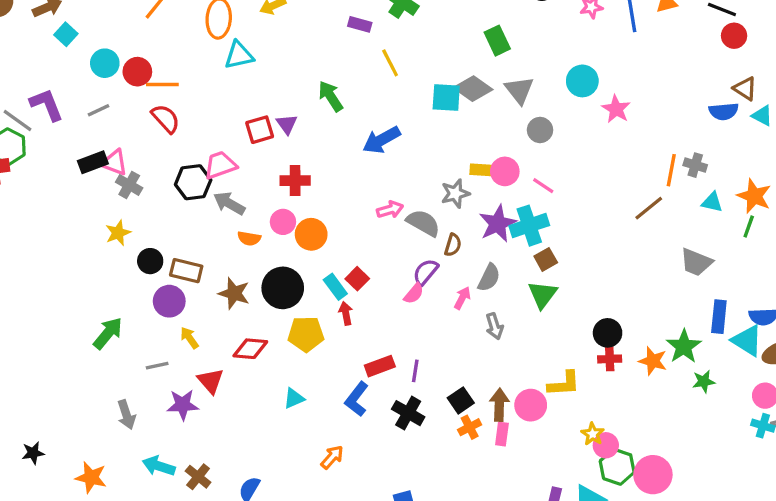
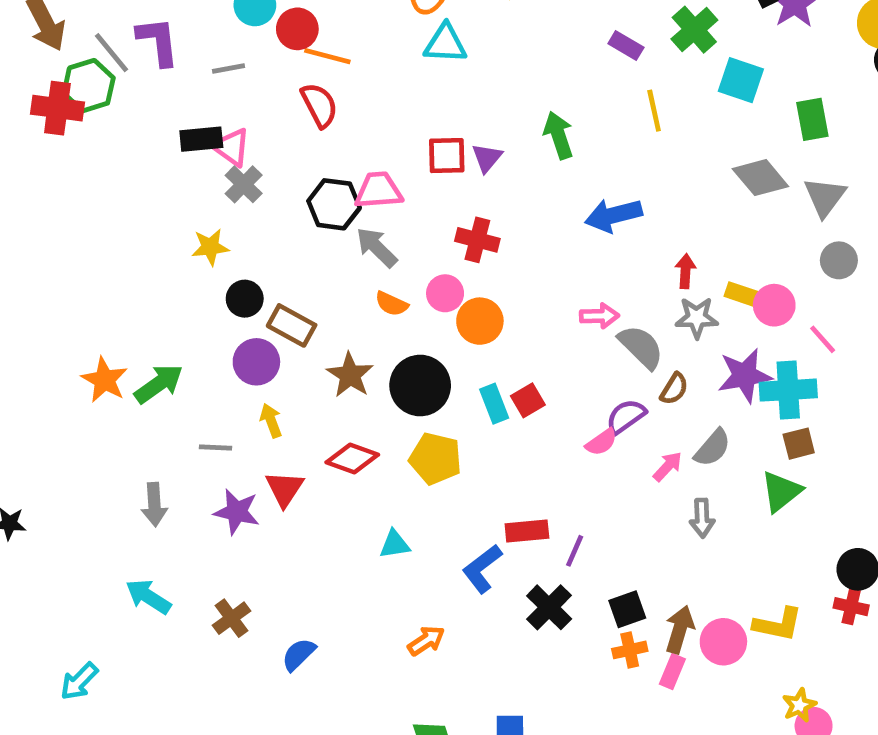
cyan square: (446, 97) -> (741, 80), moved
red arrow: (346, 313) -> (685, 271), moved
cyan arrow: (159, 466) -> (148, 597), moved
orange star: (91, 477) -> (104, 380), moved

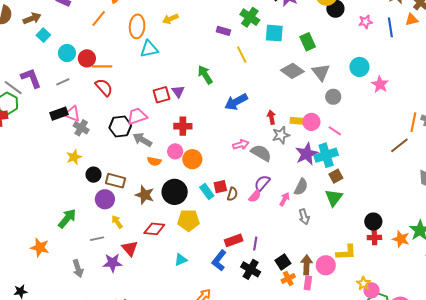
orange star: (104, 380) -> (40, 247), moved
brown semicircle: (674, 389) -> (232, 194), moved
red square: (528, 400) -> (220, 187), turned 32

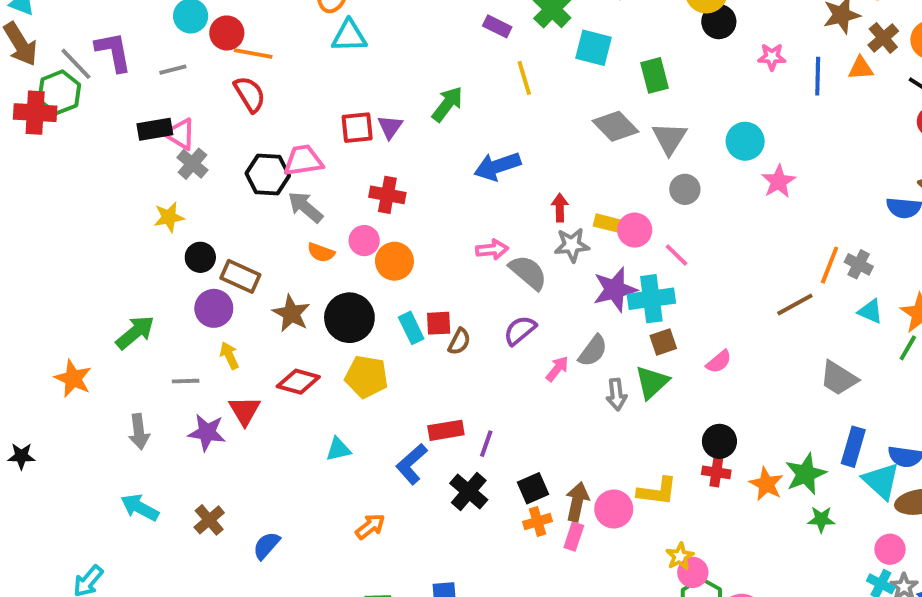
green arrow: (205, 75) -> (447, 104), turned 60
pink semicircle: (255, 196) -> (719, 362), moved
gray arrow: (304, 217) -> (616, 394), moved

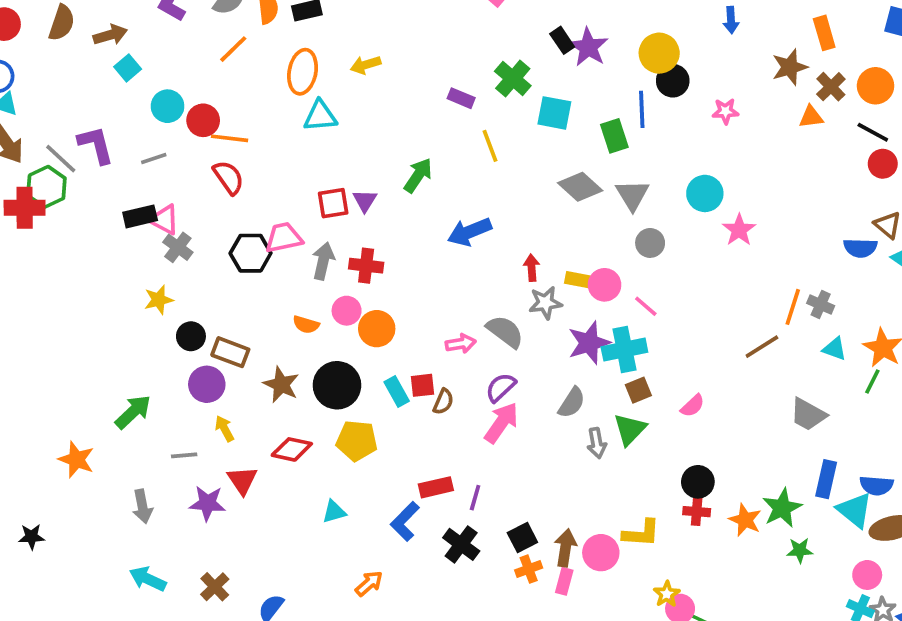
blue line: (818, 76) -> (642, 109), moved
gray arrow: (305, 207) -> (323, 261), moved, turned 66
pink arrow: (492, 250) -> (461, 344), moved
pink arrow: (557, 369) -> (501, 423), moved, size x1.6

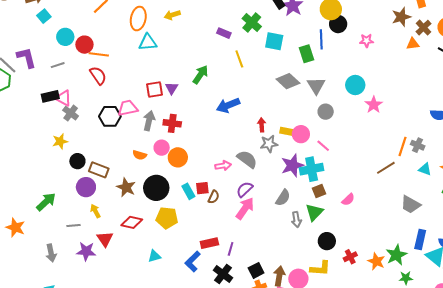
black circle: (698, 482) -> (327, 241), moved
red cross: (697, 512) -> (350, 257), turned -32

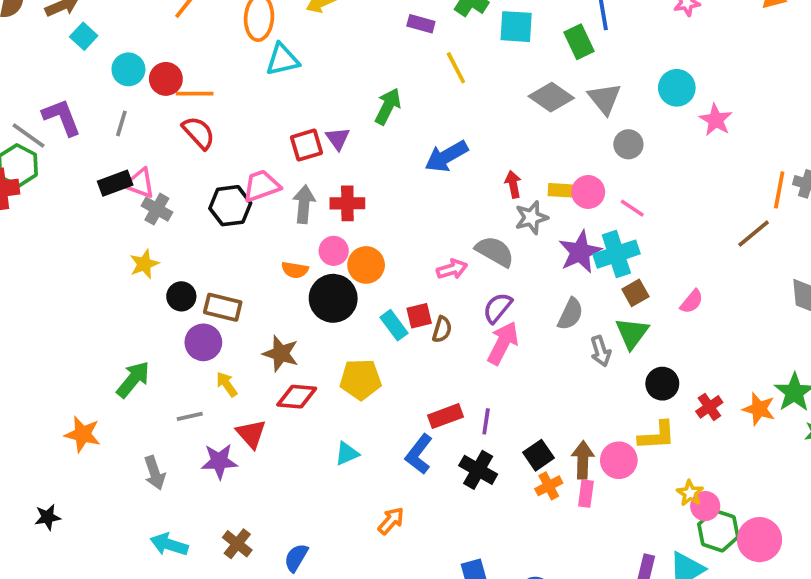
gray line: (58, 65) -> (121, 123), turned -48
brown star: (126, 187) -> (281, 353), moved
black circle: (156, 188) -> (333, 298), moved

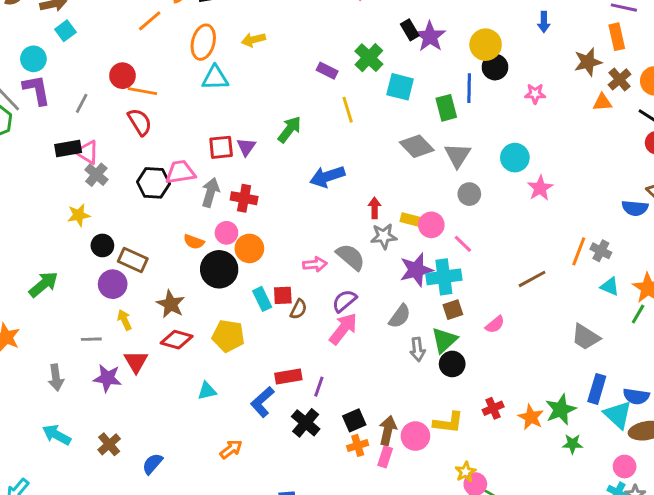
cyan circle: (128, 69) -> (33, 59), moved
brown line: (754, 234) -> (532, 279), moved
green arrow: (133, 379) -> (43, 284), moved
black circle: (662, 384) -> (452, 364), moved

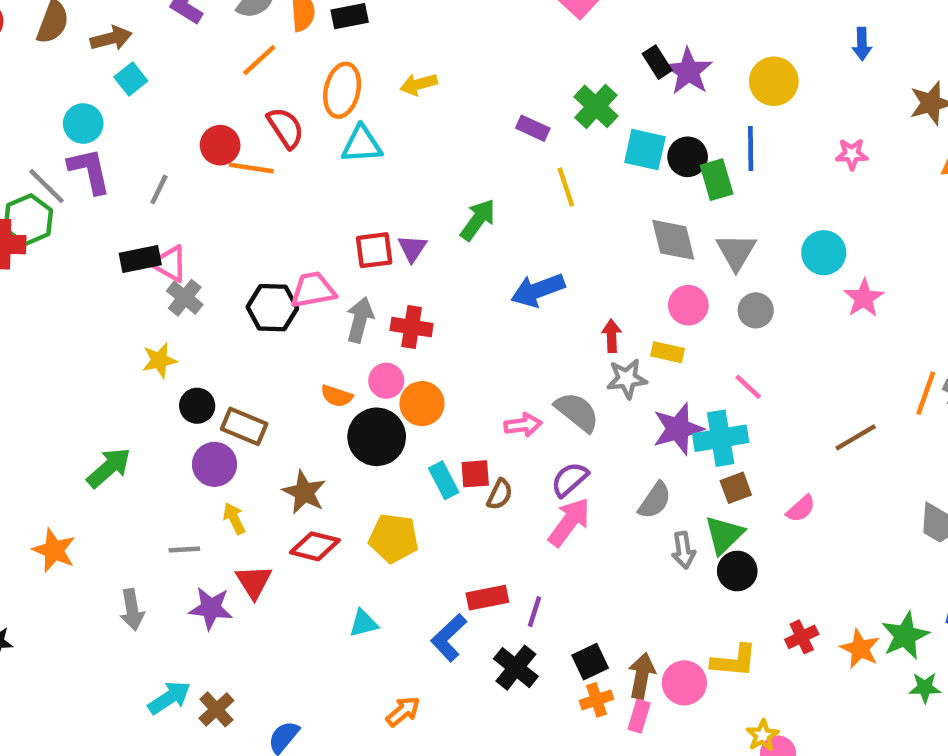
black circle: (495, 67) -> (688, 157), moved
red semicircle: (140, 122) -> (285, 128), moved
gray diamond: (417, 146) -> (673, 240), turned 32
pink circle: (431, 225) -> (688, 305), moved
cyan arrow: (57, 435) -> (169, 698), moved, turned 120

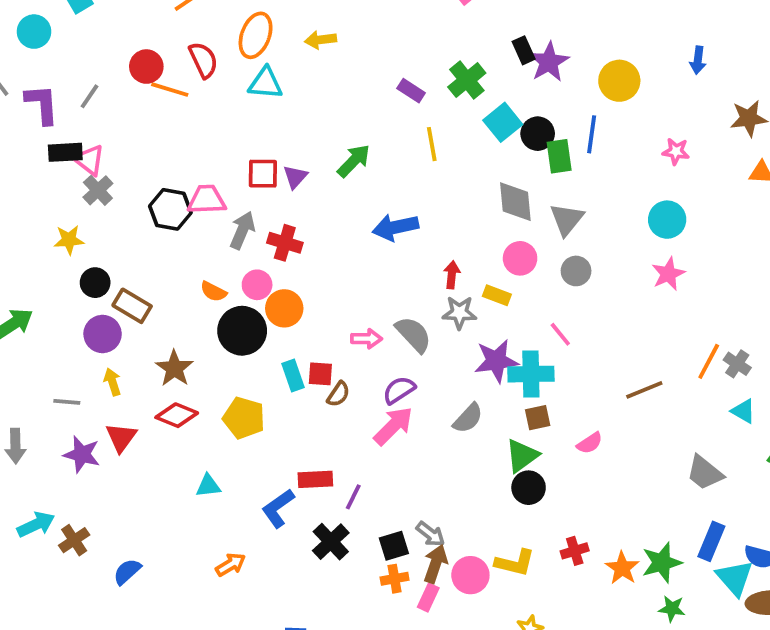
cyan square: (645, 150) -> (503, 122), turned 30
purple L-shape: (89, 171) -> (42, 104), moved
cyan circle: (824, 253) -> (667, 220), moved
gray arrow: (683, 550) -> (430, 534), moved, turned -52

